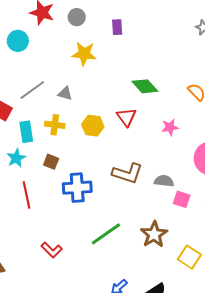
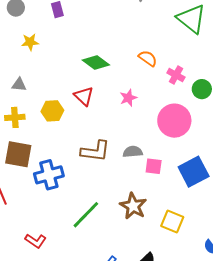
yellow star: (84, 54) -> (30, 42), size x0.7
brown square: (51, 162) -> (18, 154), size x1.8

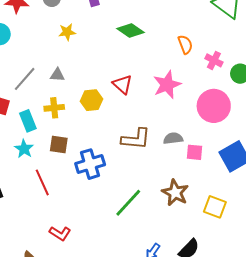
orange semicircle: (148, 58) -> (185, 45), turned 36
green diamond: (96, 62) -> (131, 31), moved
pink star: (128, 98) -> (167, 85), size x1.6
brown square: (18, 154) -> (59, 145), size x0.7
red L-shape: (36, 241) -> (60, 233), moved

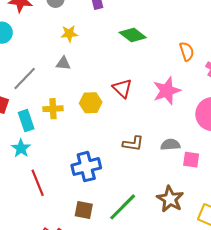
gray triangle: (57, 75) -> (63, 63), moved
brown L-shape: (136, 139) -> (133, 144), size x0.7
brown square: (59, 145) -> (84, 210), moved

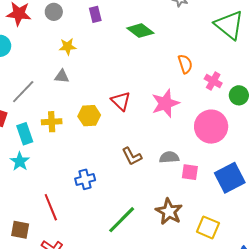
green diamond: (133, 35) -> (140, 31), moved
brown L-shape: (133, 144) -> (132, 156), turned 55
blue cross: (86, 167) -> (85, 179), size x0.7
red line: (38, 183) -> (51, 207), moved
brown square: (84, 210) -> (20, 230), moved

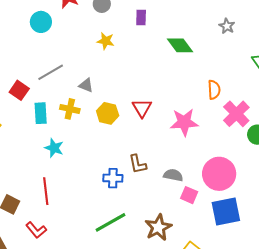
gray triangle: (62, 76) -> (86, 85), moved
pink cross: (213, 81) -> (236, 114), size x1.5
pink circle: (211, 127) -> (219, 174), moved
cyan star: (20, 161) -> (54, 148), moved, turned -30
blue cross: (85, 179) -> (113, 178), moved

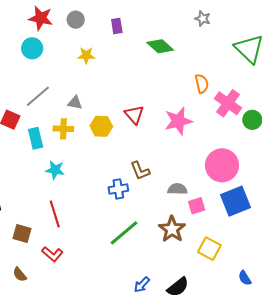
cyan circle: (41, 22) -> (32, 48), moved
gray semicircle: (173, 175) -> (177, 189), moved
pink square: (189, 195) -> (197, 206), moved, turned -30

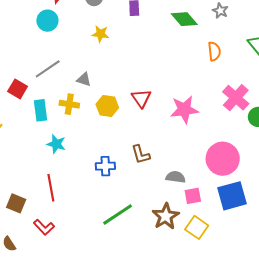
green diamond: (160, 46) -> (184, 19), moved
orange semicircle: (202, 84) -> (214, 51), moved
blue cross: (118, 189) -> (105, 166), moved
yellow square: (209, 249) -> (197, 227), moved

